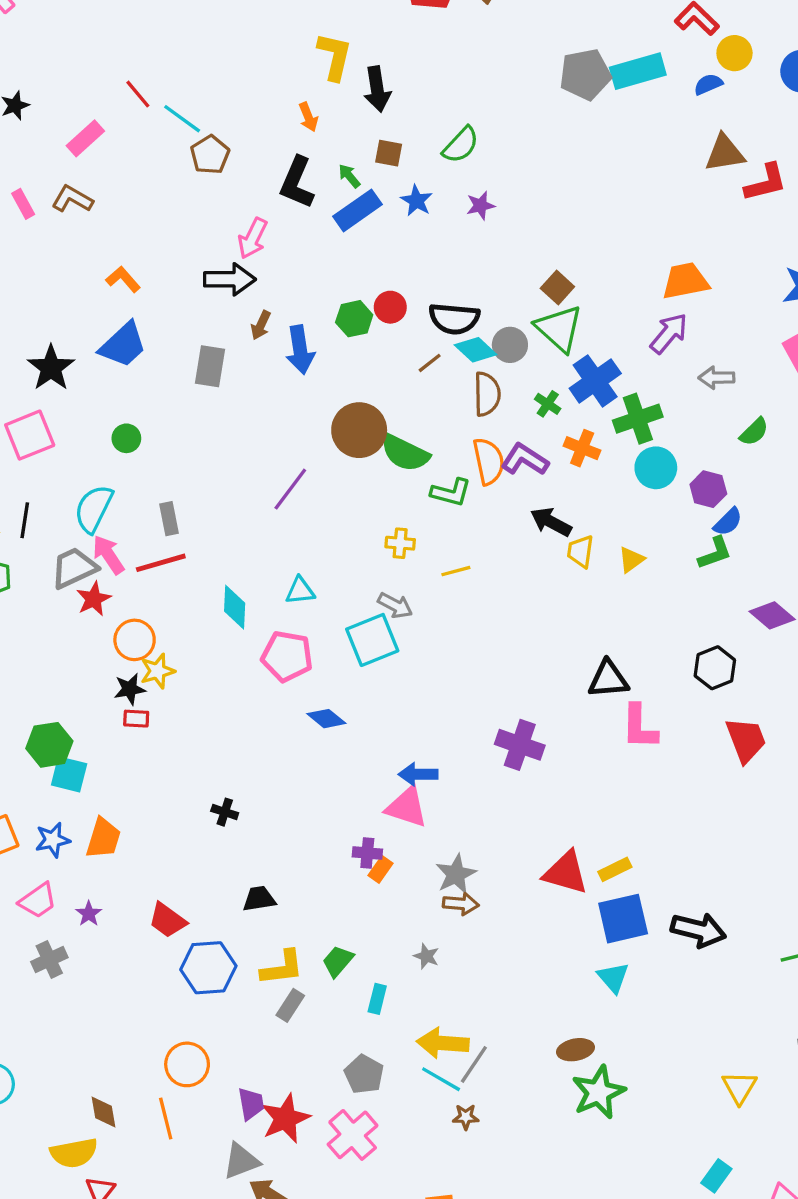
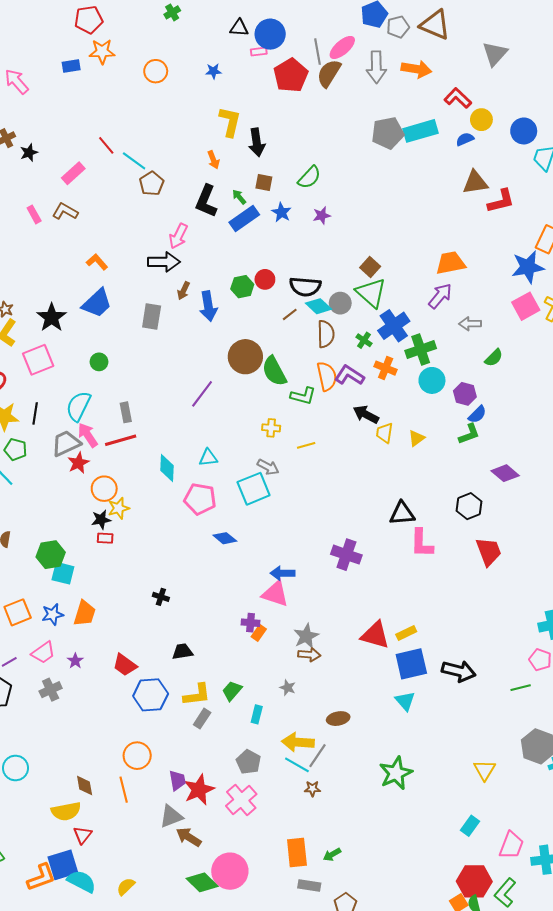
green semicircle: (405, 453) -> (274, 371), turned 36
brown ellipse: (575, 1050) -> (338, 719), moved

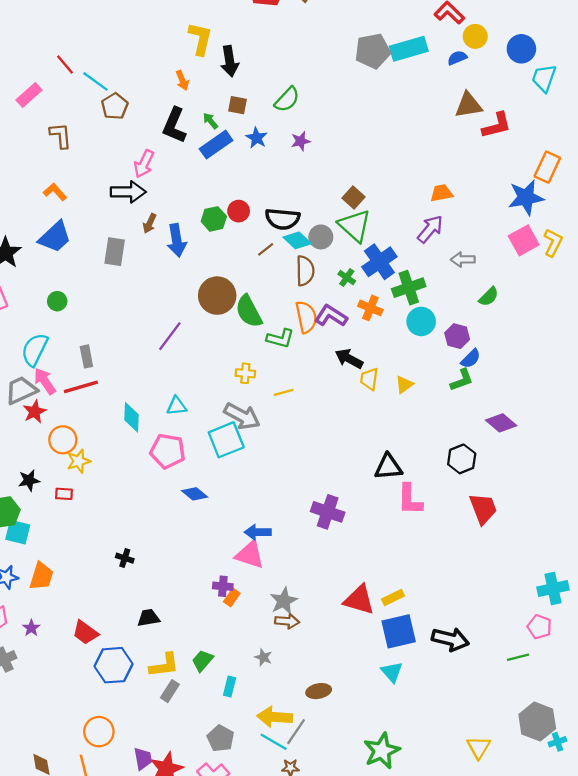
brown L-shape: (65, 211) -> (61, 136), moved, turned 55
orange trapezoid: (450, 263) -> (441, 193), size x0.7
gray arrow: (268, 467) -> (242, 416), size x1.5
black star: (101, 520) -> (29, 480), moved

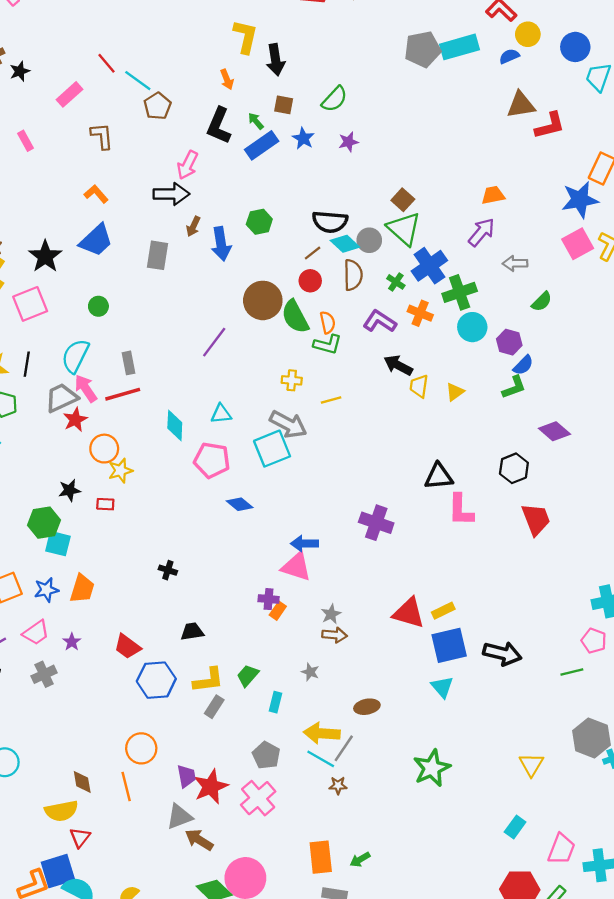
red circle: (239, 211) -> (310, 281), moved
orange semicircle: (306, 317) -> (328, 322), moved, size x0.7
gray star: (284, 601) -> (331, 614), size x0.7

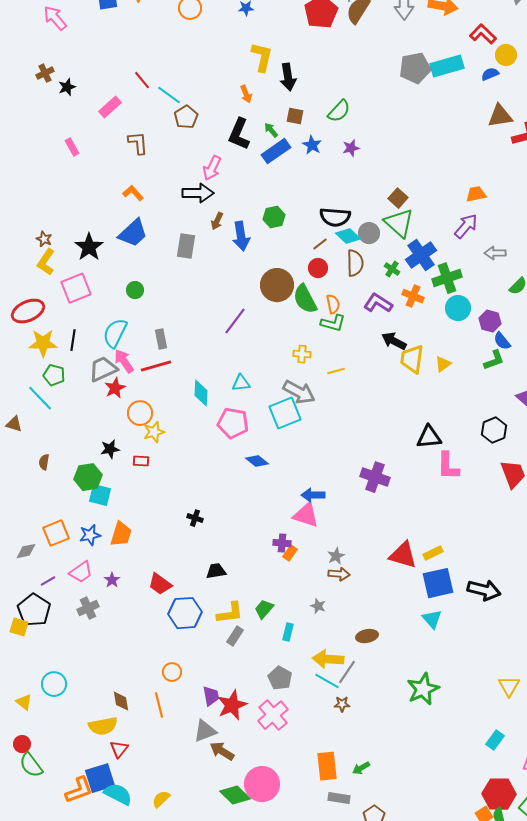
blue semicircle: (523, 365) -> (502, 341), turned 96
yellow trapezoid: (419, 386) -> (412, 359), size x1.4
orange circle: (141, 748) -> (172, 672), size x0.7

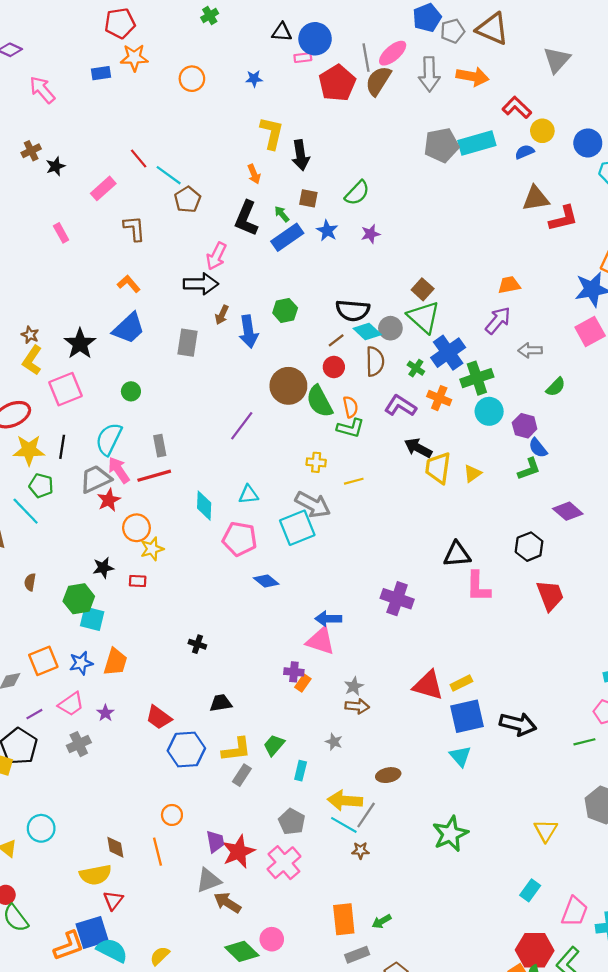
pink circle: (262, 784) -> (272, 939), size x0.6
gray rectangle: (339, 798) -> (357, 955), turned -30

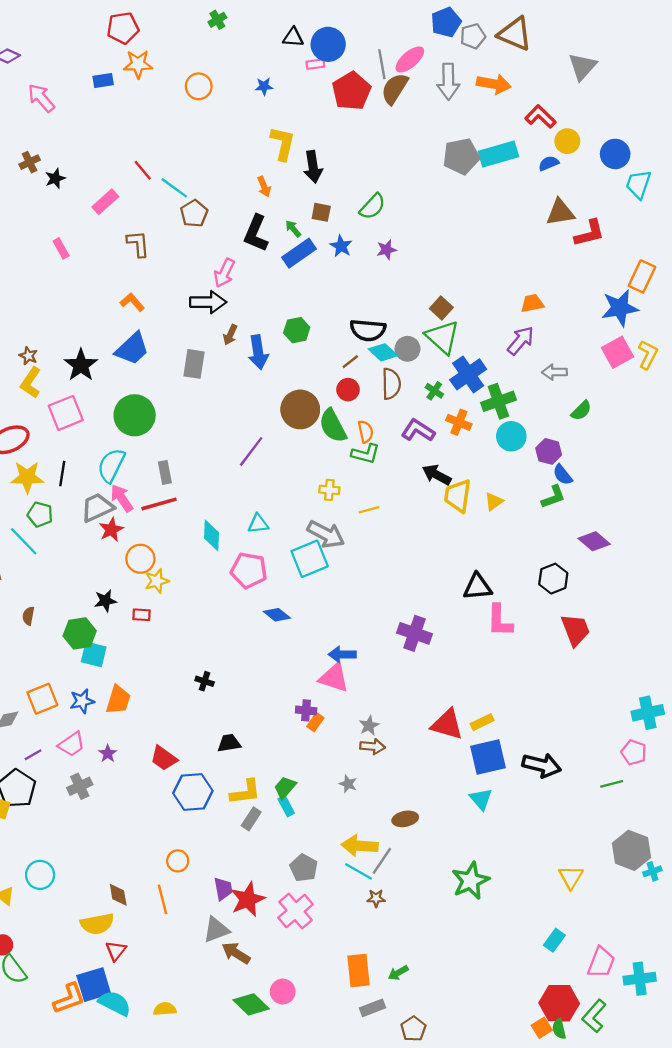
green circle: (131, 391) -> (135, 415), size x2.0
cyan rectangle: (301, 771) -> (286, 806), moved, turned -42
yellow semicircle: (160, 956) -> (165, 1009), turned 40

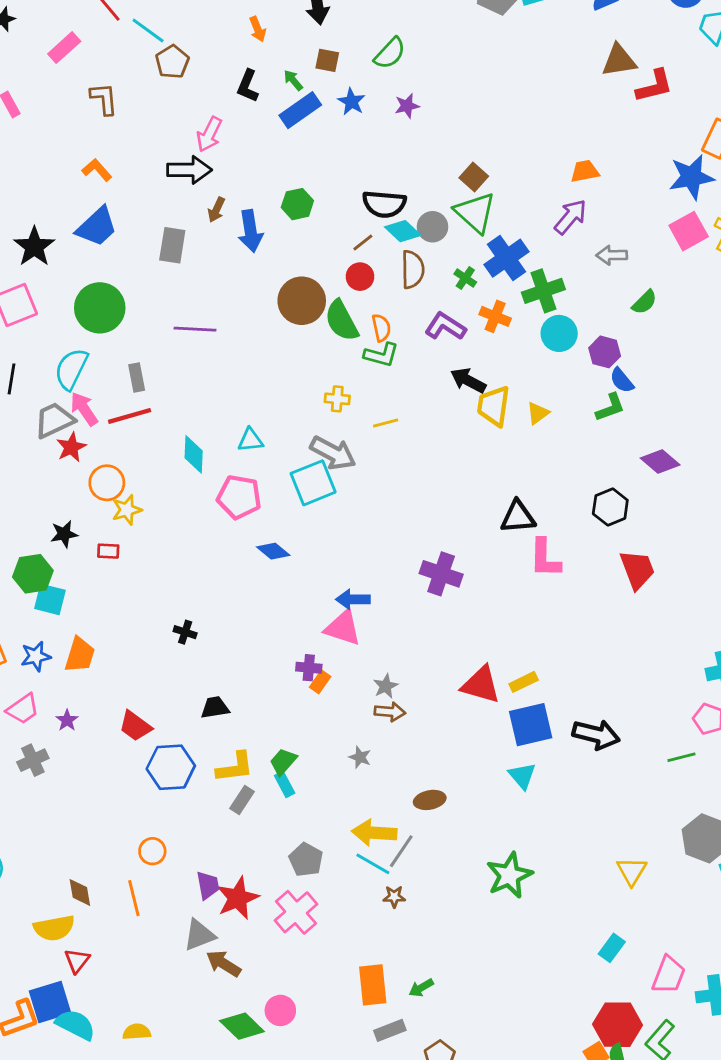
black L-shape: (256, 233) -> (248, 86), size x0.7
purple line: (251, 451) -> (195, 329), moved, turned 56

